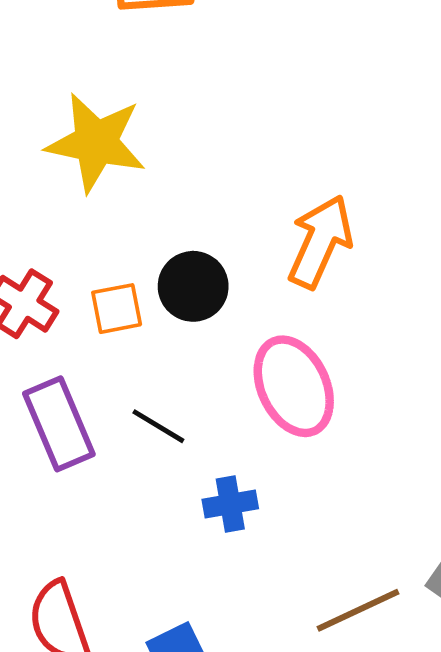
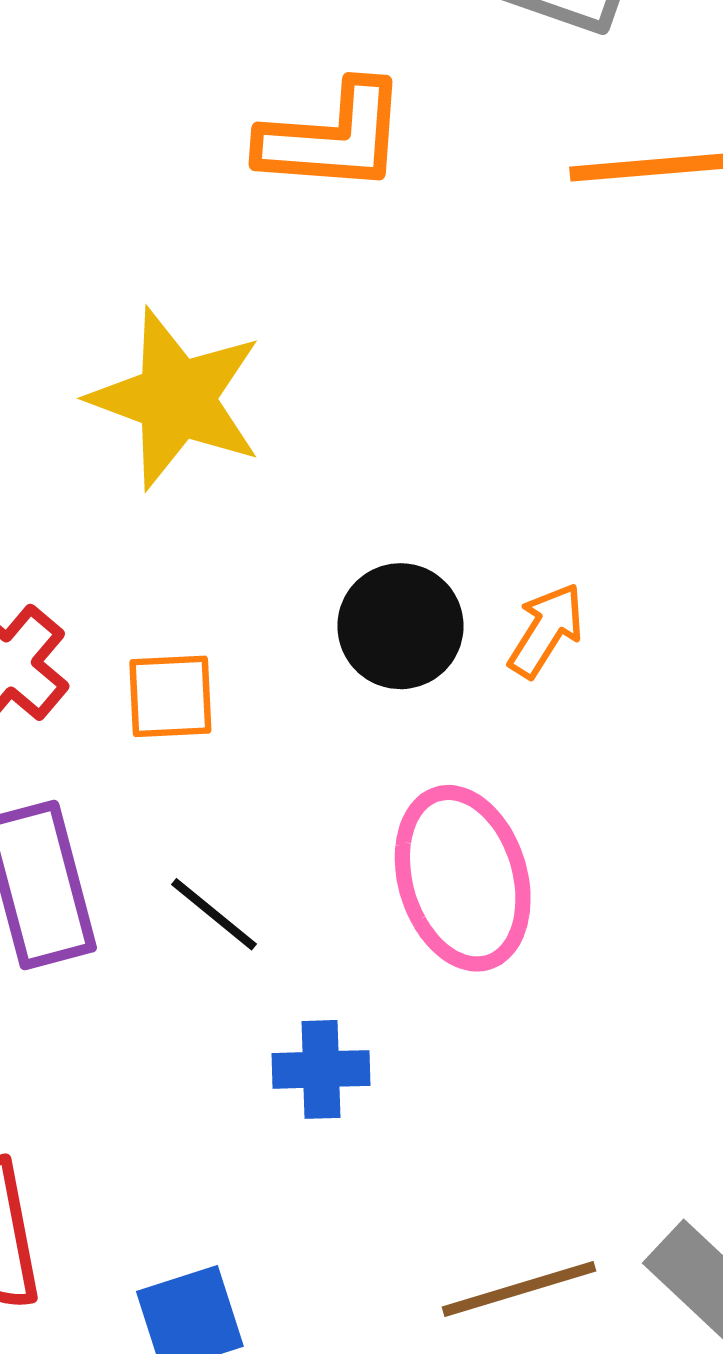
orange arrow: (320, 242) -> (546, 630), size x0.6
black circle: (193, 286) -> (400, 626), moved

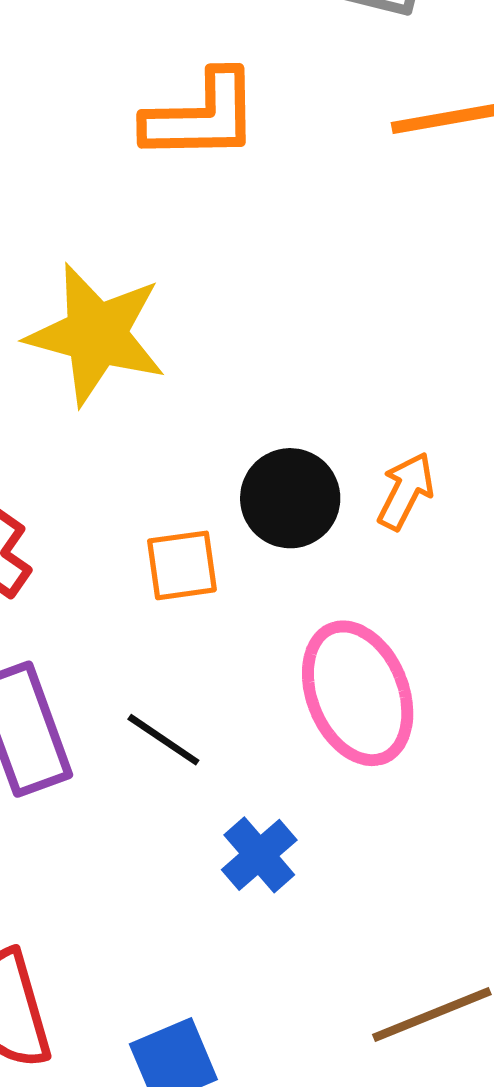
orange square: (170, 696) -> (182, 565), moved
blue cross: (321, 1069) -> (259, 855), turned -34

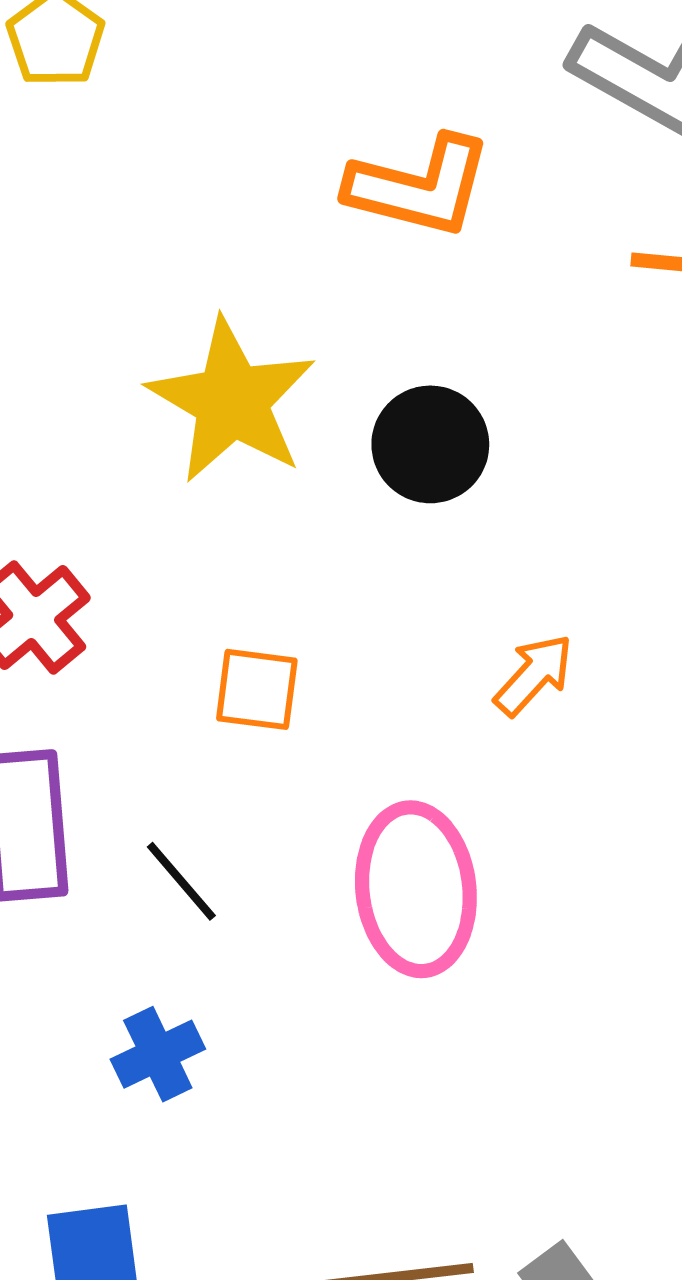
black circle: (290, 498) -> (430, 444), moved
blue cross: (259, 855) -> (158, 1054), moved

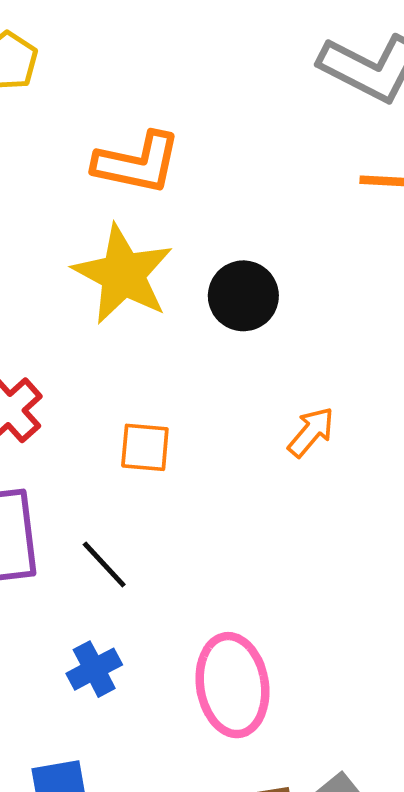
orange L-shape: (419, 186) -> (137, 163), moved
pink ellipse: (416, 889) -> (232, 685), moved

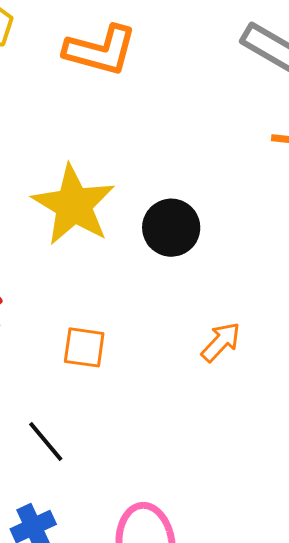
orange L-shape: (137, 163) -> (100, 50), moved

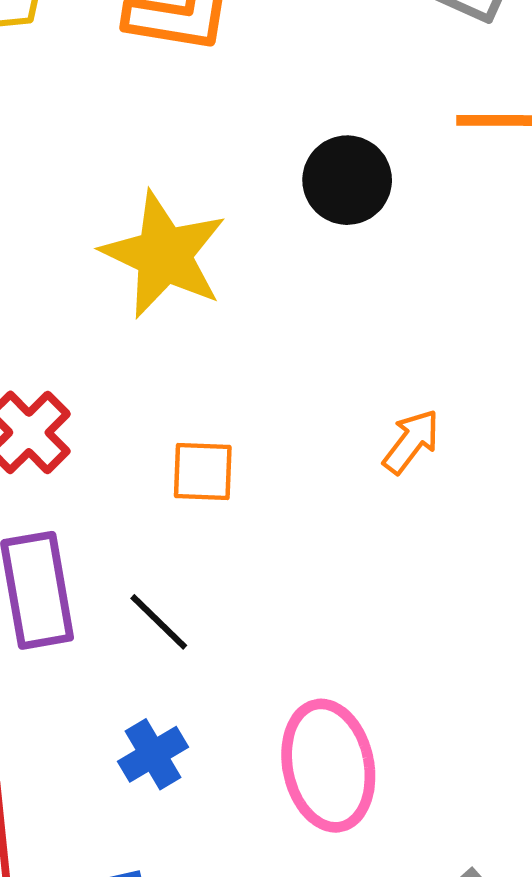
black circle: (171, 228) -> (347, 180), moved

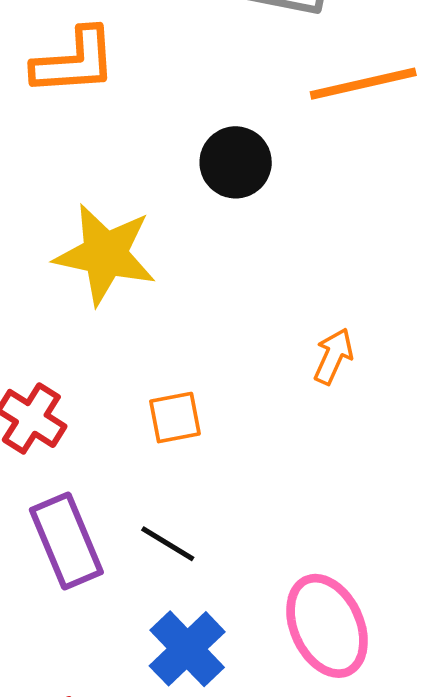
blue cross: (153, 754) -> (187, 649), size x1.4

